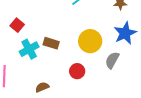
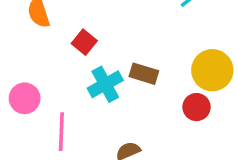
red circle: (77, 71) -> (197, 107), moved

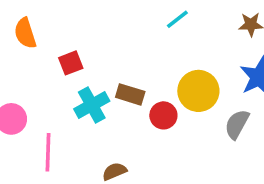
red square: (84, 42) -> (71, 63), turned 30
red circle: (197, 107) -> (163, 115), moved

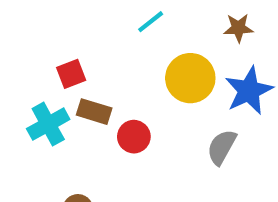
red square: (71, 63) -> (71, 74), moved
yellow circle: (198, 91) -> (190, 78), moved

